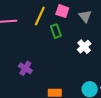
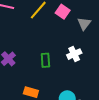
green rectangle: (56, 31) -> (45, 60), moved

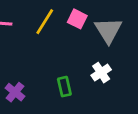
gray triangle: (84, 24) -> (108, 30), size x1.5

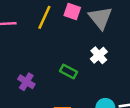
green rectangle: (64, 87) -> (69, 71), turned -42

